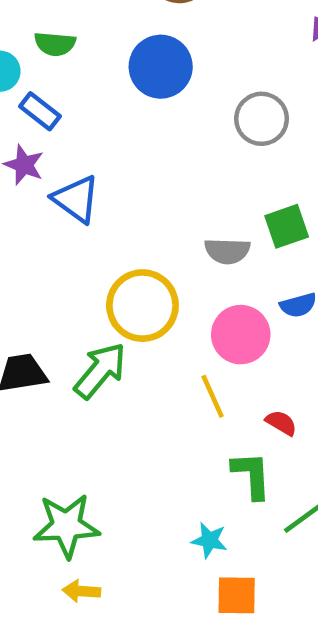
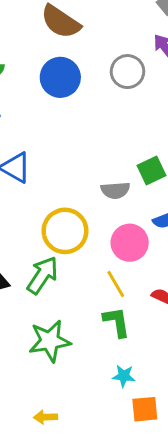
gray circle: (262, 119) -> (127, 72), moved
green L-shape: (252, 475) -> (117, 322), moved
green star: (66, 526) -> (50, 341), moved

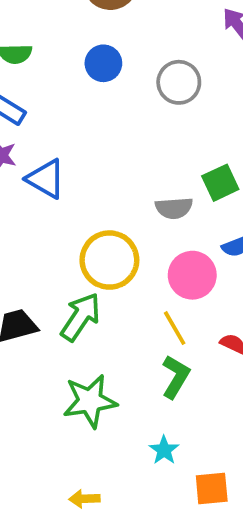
gray circle: (127, 72) -> (179, 82), moved
blue circle: (60, 77) -> (103, 63), size x0.7
green L-shape: (117, 322) -> (176, 377), turned 40
cyan star: (124, 376) -> (164, 450), moved, turned 30

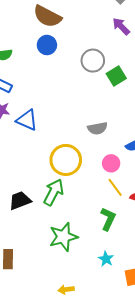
blue circle: (103, 63) -> (47, 45), moved
green square: (220, 183) -> (116, 76), moved
pink circle: (192, 275) -> (111, 163), size x0.7
yellow line: (175, 328) -> (115, 187), moved

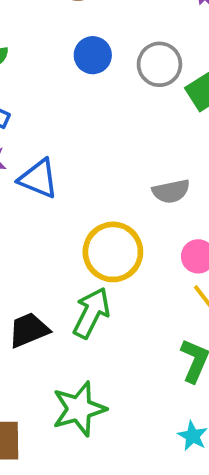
blue circle: (47, 45) -> (93, 55), moved
green star: (63, 237) -> (79, 409), moved

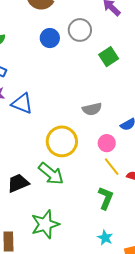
gray circle: (159, 64) -> (80, 30), moved
green arrow: (91, 313) -> (51, 174), turned 104

